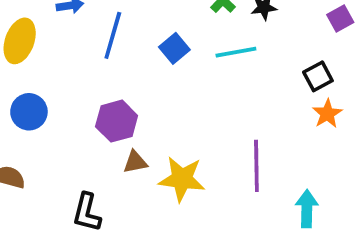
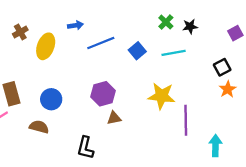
blue line: (113, 35) -> (101, 43), turned 52
blue circle: (29, 112) -> (51, 99), moved
yellow star: (182, 179) -> (161, 96), moved

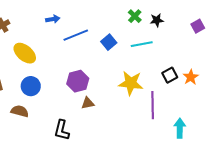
yellow ellipse: (46, 46) -> (25, 53), moved, turned -70
black square: (222, 67) -> (170, 75), moved

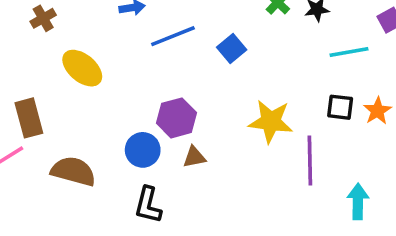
cyan line: (142, 44) -> (349, 52), moved
black square: (170, 75) -> (340, 107), turned 35
blue circle: (31, 86) -> (143, 150), moved
brown semicircle: (20, 111) -> (73, 171), size x1.4

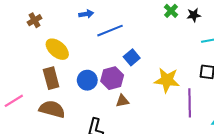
blue square: (232, 49) -> (132, 57), moved
brown rectangle: (29, 118) -> (51, 78), moved
blue circle: (143, 150) -> (87, 80), moved

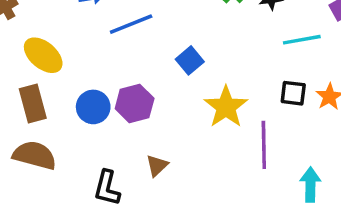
blue square: (132, 57) -> (190, 60), moved
yellow star: (167, 80) -> (226, 107), turned 30
brown triangle: (122, 101) -> (157, 166), moved, turned -32

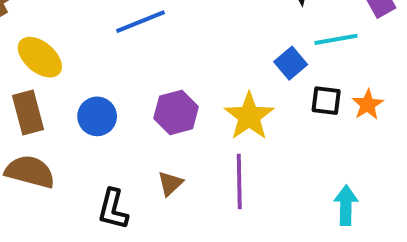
blue square: (190, 60) -> (291, 63), moved
purple hexagon: (135, 104) -> (176, 112), moved
purple line: (264, 145) -> (239, 182), moved

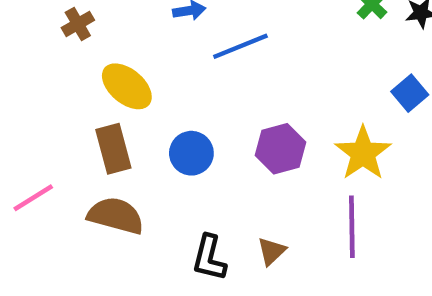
brown triangle: (170, 184) -> (272, 251), moved

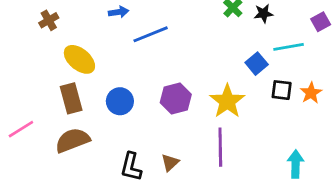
brown semicircle: (116, 216) -> (73, 140), turned -36

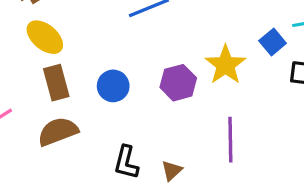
yellow ellipse: (79, 59) -> (45, 37), moved
yellow star: (227, 101) -> (225, 65), moved
brown triangle: (170, 163) -> (172, 171), moved

